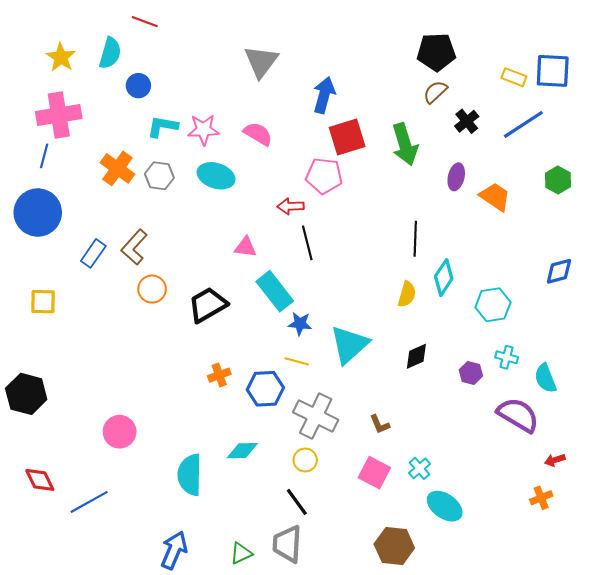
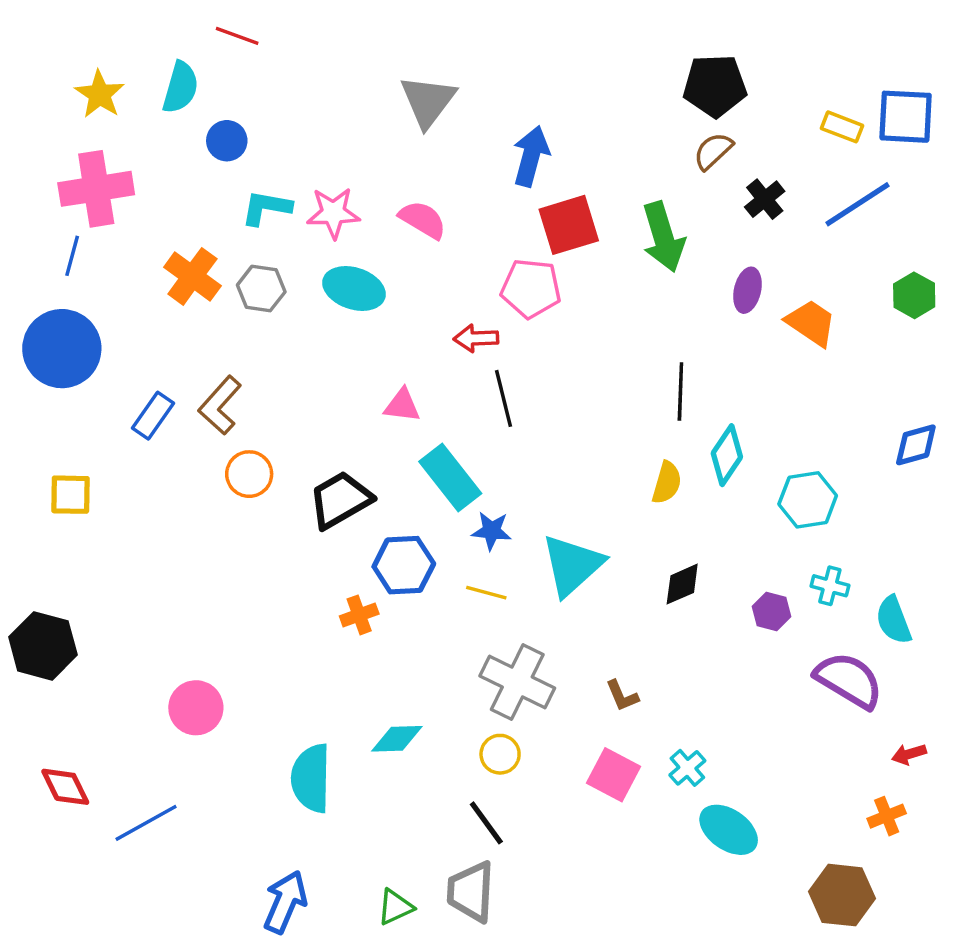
blue hexagon: (265, 389) -> (404, 565), moved
brown hexagon: (394, 546) -> (842, 895), moved

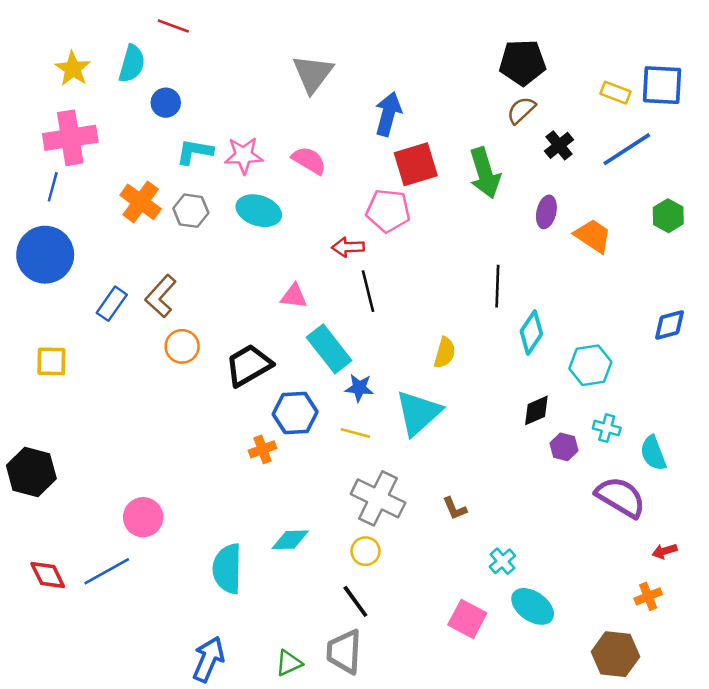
yellow semicircle: (667, 483) -> (445, 353), moved
black diamond: (682, 584) -> (536, 410), moved
pink square: (613, 775) -> (467, 619), moved
blue line: (146, 823) -> (107, 571), moved

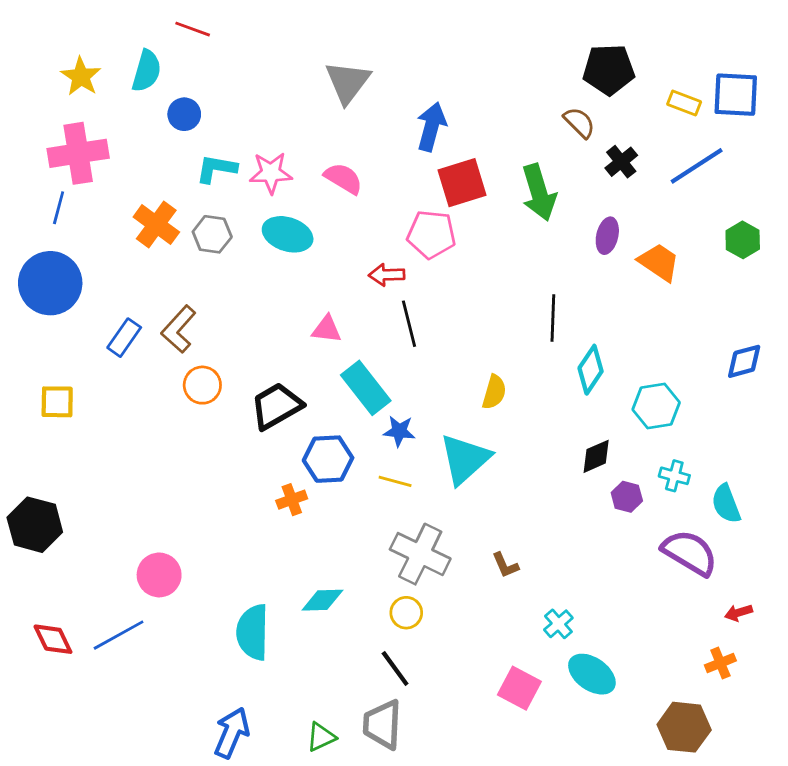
black pentagon: (523, 62) -> (609, 70), moved
brown semicircle: (521, 110) -> (579, 123), turned 88

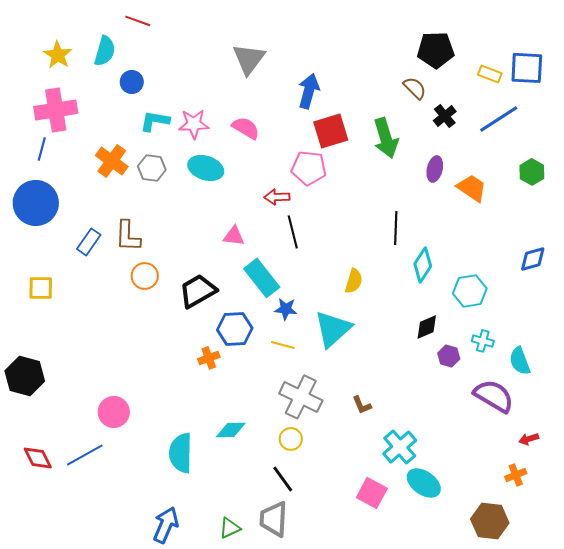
brown L-shape: (179, 329) -> (128, 236), turned -40
cyan cross: (558, 624) -> (400, 447), size x1.6

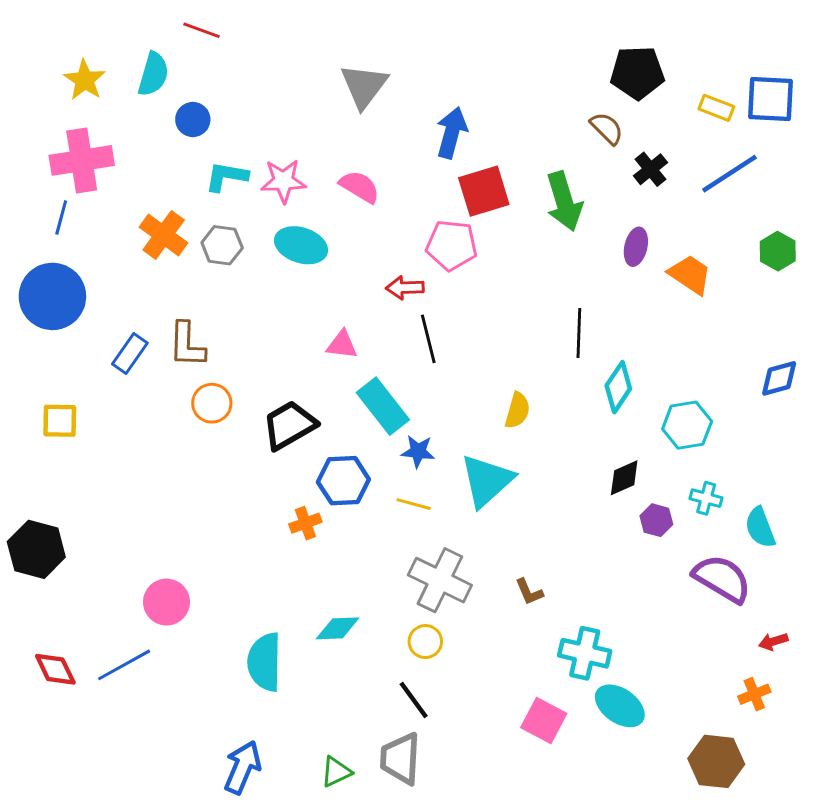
cyan cross: (400, 447) -> (585, 653), turned -36

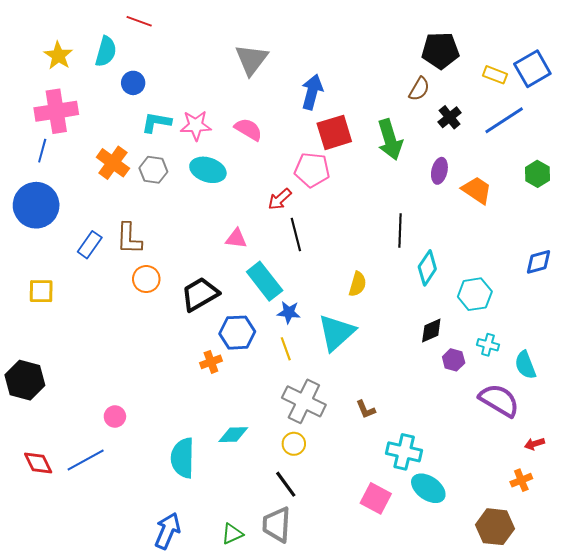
blue square: (770, 99) -> (532, 69), turned -33
brown semicircle: (607, 128) -> (419, 89), turned 75
red arrow: (405, 288) -> (280, 199), turned -40
yellow line: (414, 504) -> (286, 349), turned 55
pink circle: (166, 602) -> (115, 416), size x0.7

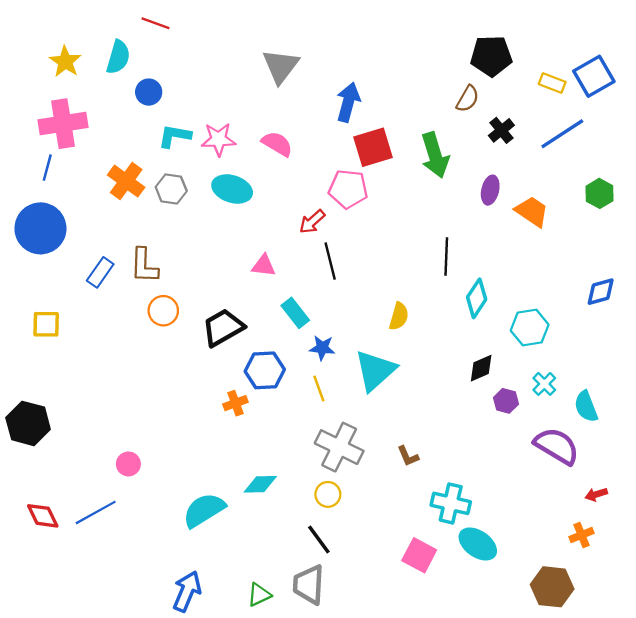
cyan rectangle: (265, 281) -> (295, 313), size x0.7
cyan cross: (488, 345) -> (544, 384), turned 30
cyan semicircle: (183, 458) -> (204, 510), turned 57

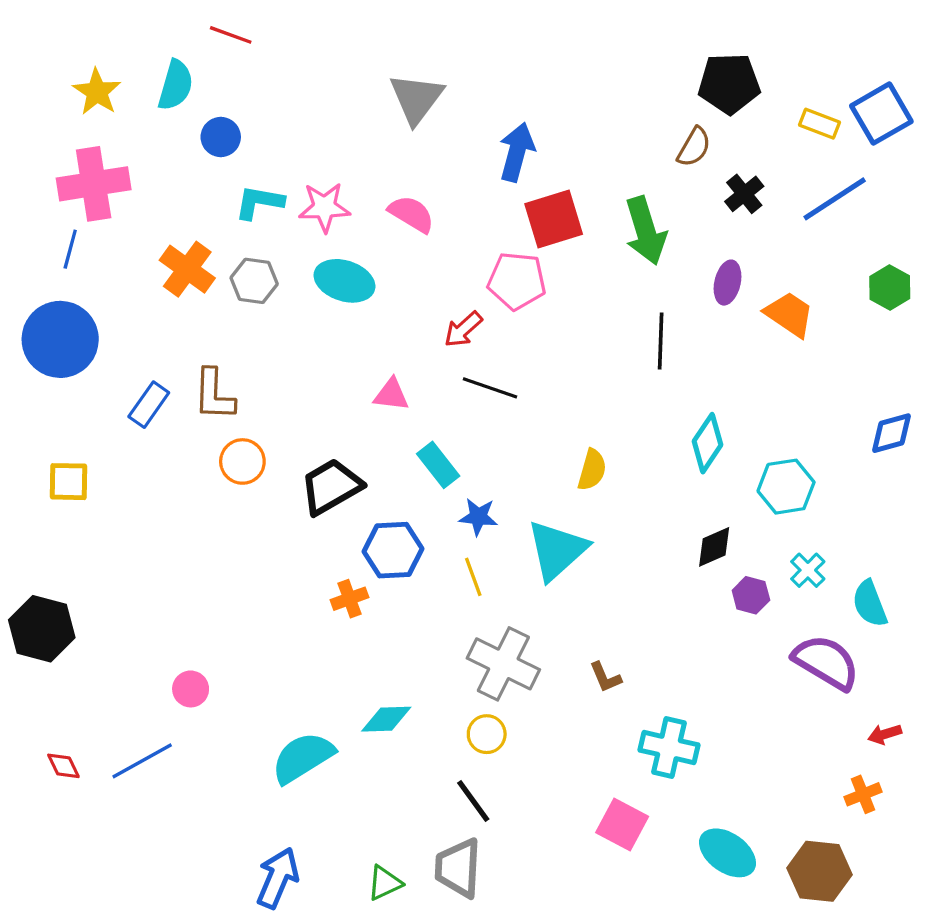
black line: (446, 257) -> (661, 341), moved
black line: (330, 261) -> (490, 388), turned -57
red diamond: (43, 516) -> (63, 766), size x0.7
cyan ellipse: (478, 544) -> (728, 853), moved

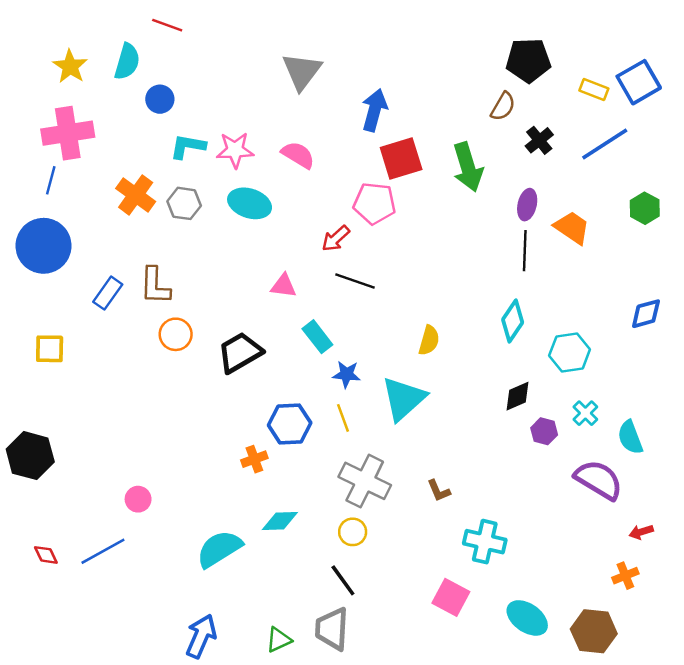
black line: (661, 341) -> (525, 251), moved
blue hexagon: (393, 550) -> (290, 424), moved
orange cross: (349, 599) -> (254, 459), moved

